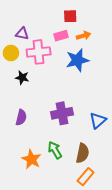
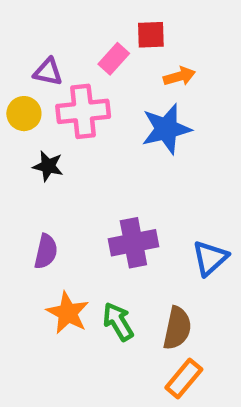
pink rectangle: (61, 36) -> (114, 59), moved, turned -32
orange star: (31, 159) -> (68, 313), moved

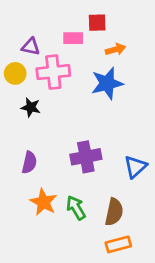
pink rectangle: (114, 59) -> (73, 38), turned 48
orange rectangle: (184, 378) -> (118, 244), turned 35

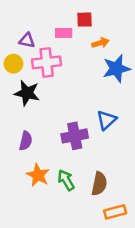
blue star: (107, 83) -> (116, 69), moved
black star: (31, 107) -> (27, 93), size x1.5
blue triangle: (135, 167) -> (107, 120), moved
orange rectangle: (118, 244) -> (115, 212), moved

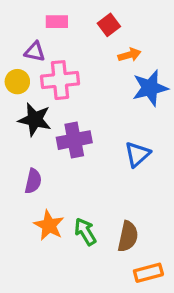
red square: (85, 20) -> (109, 25), turned -35
pink rectangle: (64, 33) -> (57, 22), moved
purple cross: (75, 136) -> (74, 140), moved

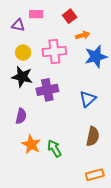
purple triangle: (35, 52) -> (18, 25), moved
pink cross: (60, 80) -> (54, 52), moved
yellow circle: (17, 82) -> (23, 53), moved
brown semicircle: (128, 236) -> (93, 136), moved

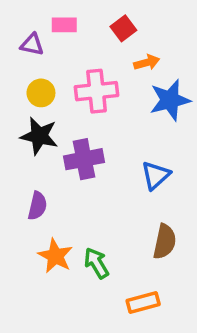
orange rectangle: (95, 175) -> (143, 303), moved

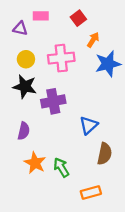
orange arrow: (147, 62) -> (93, 40), turned -42
blue triangle: (156, 175) -> (89, 125), moved

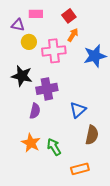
orange arrow: (93, 40) -> (73, 35), moved
yellow circle: (26, 59) -> (29, 42), moved
purple semicircle: (24, 131) -> (35, 111), moved

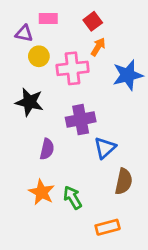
purple cross: (47, 89) -> (81, 120), moved

